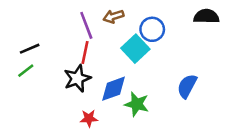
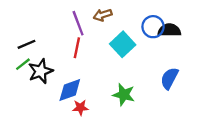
black semicircle: (206, 16) -> (169, 30), moved
blue circle: (152, 29) -> (153, 27), moved
black star: (77, 78) -> (41, 71), moved
blue diamond: (113, 89) -> (70, 90), moved

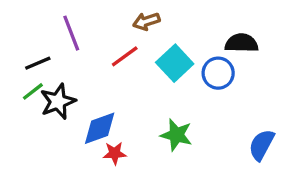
purple line: (78, 23) -> (71, 33), moved
blue circle: (153, 27) -> (218, 73), moved
red line: (77, 48) -> (125, 56), moved, turned 42
blue semicircle: (169, 78) -> (262, 145), moved

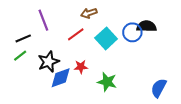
blue circle: (218, 73) -> (132, 32), moved
black star: (58, 101) -> (48, 62), moved
red star: (115, 153) -> (81, 67), moved

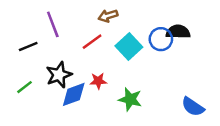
green line: (20, 56) -> (25, 87), moved
blue semicircle: (159, 88) -> (193, 107), turned -84

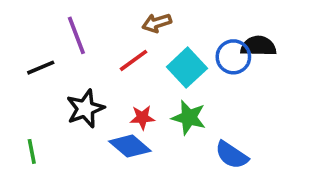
green line: (25, 87) -> (32, 151), moved, turned -63
blue diamond: (74, 94) -> (130, 146), moved, turned 60
green star: (130, 99) -> (189, 117), moved
blue semicircle: (193, 107) -> (232, 155), moved

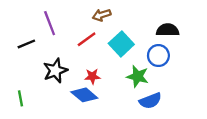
blue circle: (233, 57) -> (158, 56), moved
green star: (189, 117) -> (138, 76), moved
blue semicircle: (232, 155) -> (150, 101), turned -55

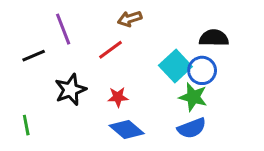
cyan square: (121, 44) -> (175, 66), moved
green star: (138, 76) -> (193, 97), moved
blue diamond: (84, 95) -> (127, 130), moved

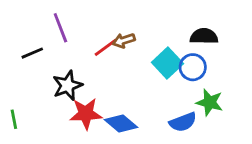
brown arrow: (130, 19) -> (124, 40), moved
red star: (118, 97) -> (86, 114), moved, size x1.6
green star: (193, 97) -> (210, 102), moved
green line: (26, 125) -> (14, 119), moved

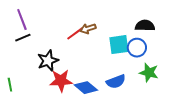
purple line: (60, 28) -> (22, 20), moved
cyan square: (167, 63) -> (119, 45), turned 35
blue semicircle: (183, 122) -> (116, 82), moved

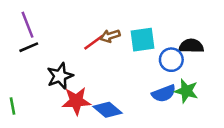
black semicircle: (145, 26) -> (191, 46), moved
cyan square: (119, 45) -> (143, 40), moved
blue semicircle: (116, 82) -> (164, 93), moved

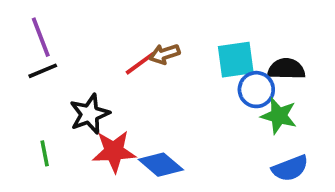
cyan square: (143, 40) -> (236, 60), moved
green star: (186, 91) -> (279, 116), moved
blue semicircle: (164, 93) -> (290, 168), moved
green line: (12, 106) -> (45, 153), moved

